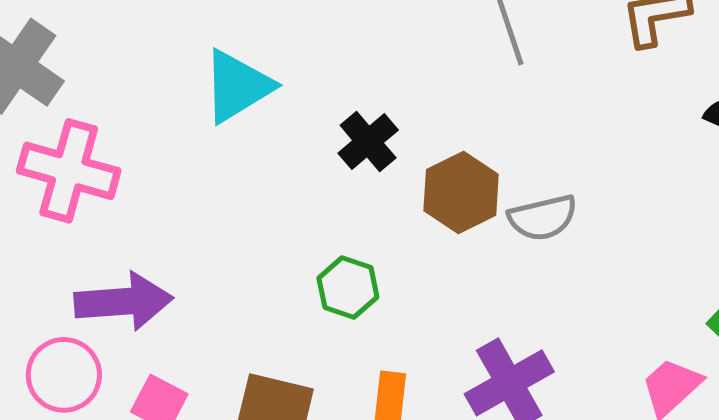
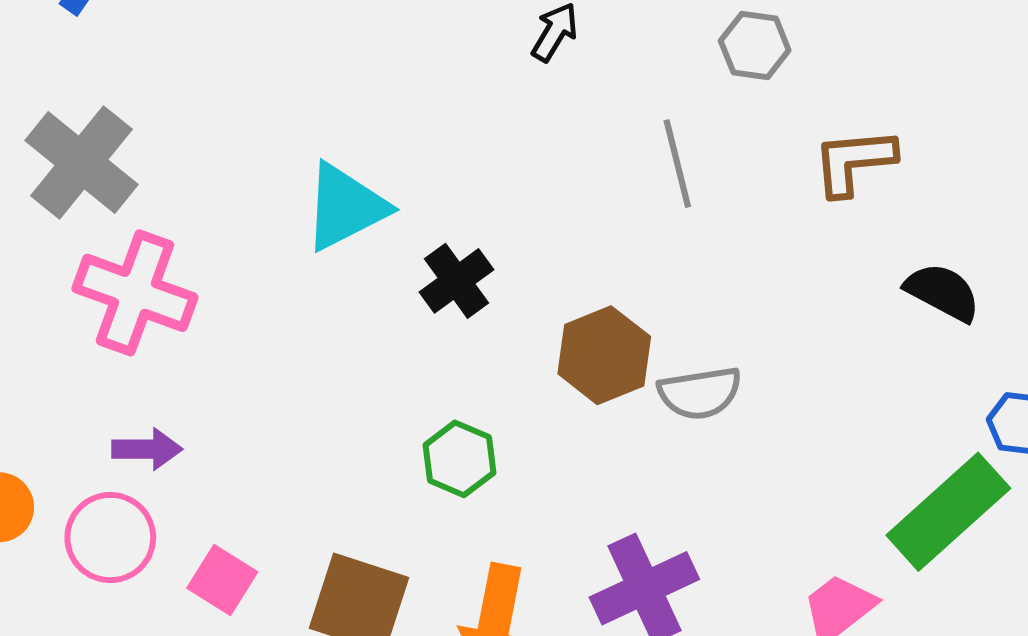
black cross: (368, 142) -> (457, 281), moved
purple arrow: (124, 301) -> (147, 449), moved, size x0.6

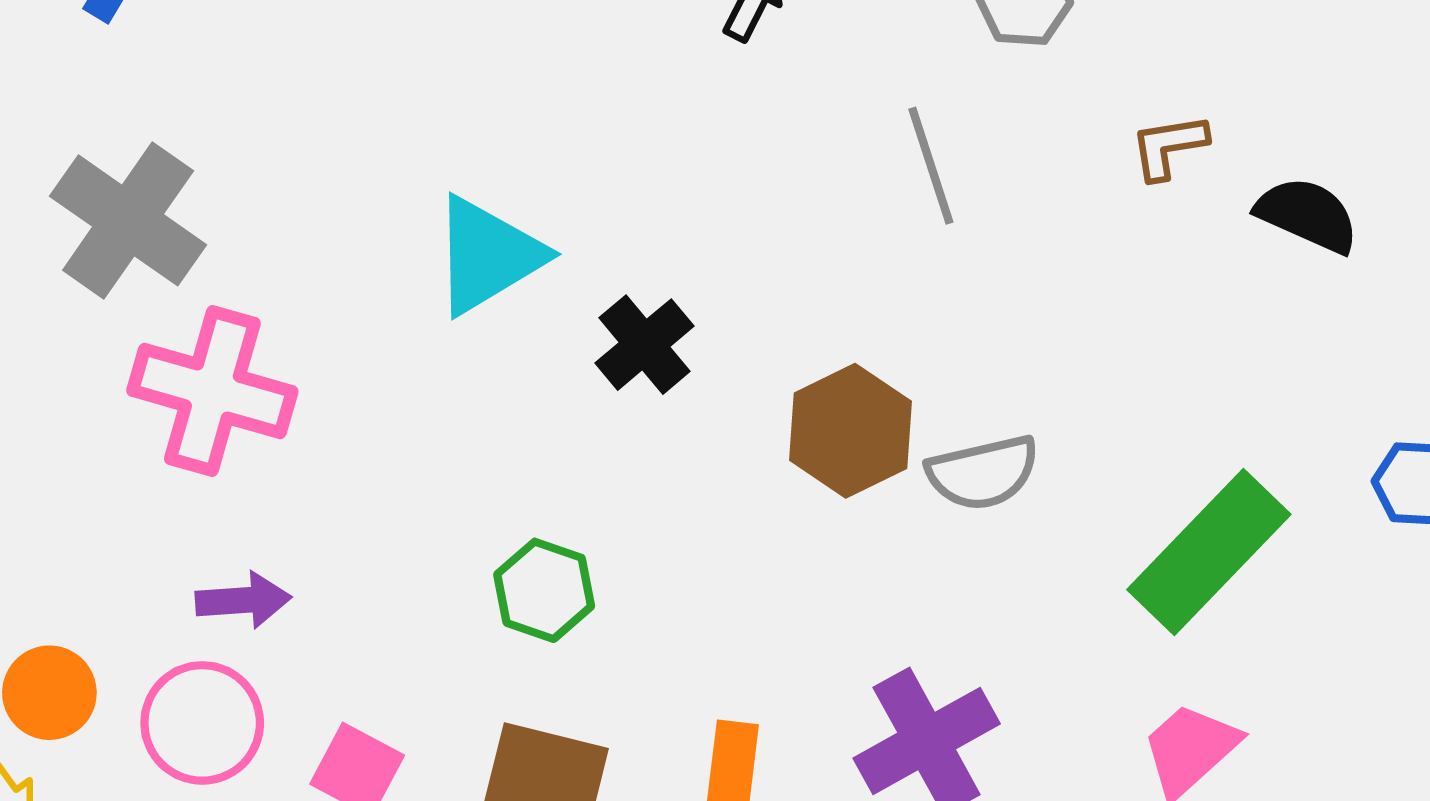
brown L-shape: (854, 162) -> (1169, 146), size x0.7
black semicircle: (943, 292) -> (1307, 215), moved
green hexagon: (459, 459) -> (544, 590), moved
green rectangle: (948, 512) -> (1209, 552), moved

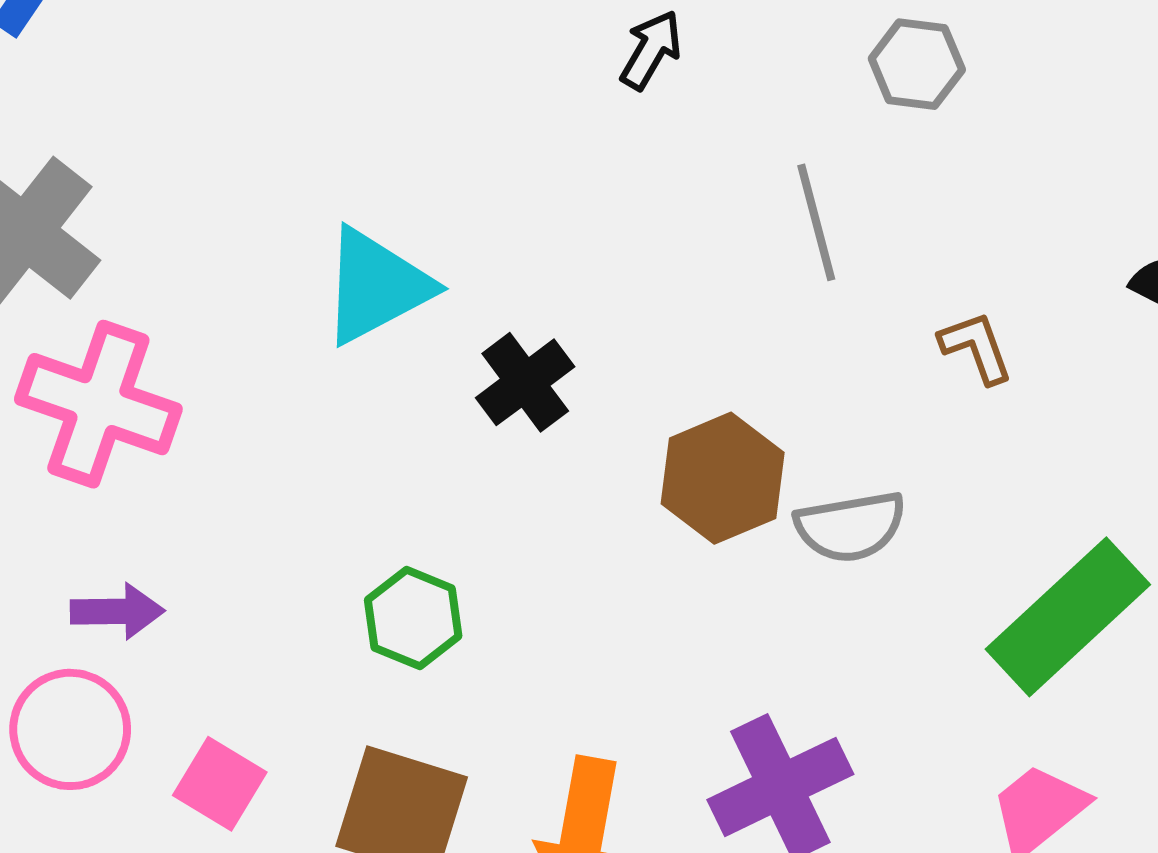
brown L-shape: (1169, 146) -> (976, 347), moved, turned 76

